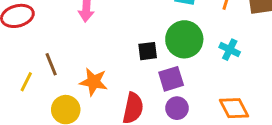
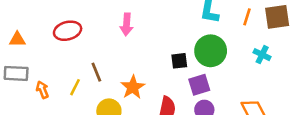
cyan cross: (230, 50) -> (262, 55), moved
orange star: (94, 82) -> (133, 87), turned 30

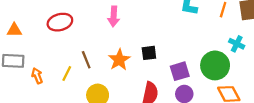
green circle: (211, 51) -> (215, 65), moved
black square: (179, 61) -> (149, 53), moved
orange star: (133, 87) -> (119, 60), moved

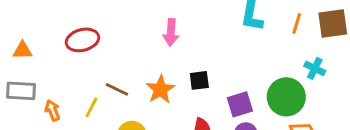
pink arrow: (114, 16) -> (171, 32), moved
brown line: (86, 60) -> (117, 89), turned -42

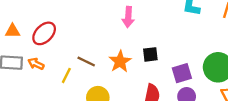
red ellipse: (82, 40) -> (44, 33), moved, turned -30
orange arrow: (52, 110) -> (36, 64), moved, turned -42

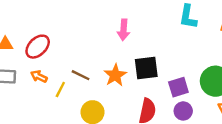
black square: (150, 54) -> (146, 68), size x1.5
orange arrow: (36, 64) -> (39, 76), moved

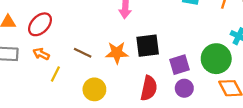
orange star: (115, 75) -> (117, 53), turned 30
yellow line: (60, 90) -> (55, 74), moved

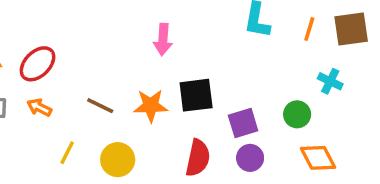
green circle: (216, 59) -> (297, 114), size x0.6
yellow line: (55, 74) -> (67, 153), moved

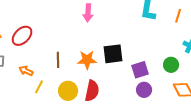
pink arrow: (163, 39) -> (88, 13), moved
brown line: (100, 106) -> (58, 60), turned 63
orange arrow: (39, 107) -> (26, 71), moved
red semicircle: (198, 158) -> (92, 91), moved

